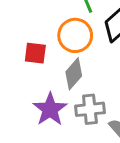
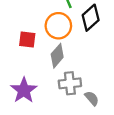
purple star: (50, 109) -> (24, 90), moved

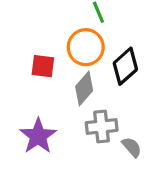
black diamond: (91, 18) -> (125, 66), moved

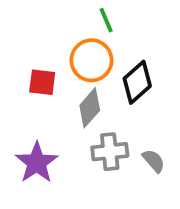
gray semicircle: (132, 147) -> (154, 161), moved

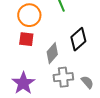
orange circle: (91, 60) -> (29, 15), moved

